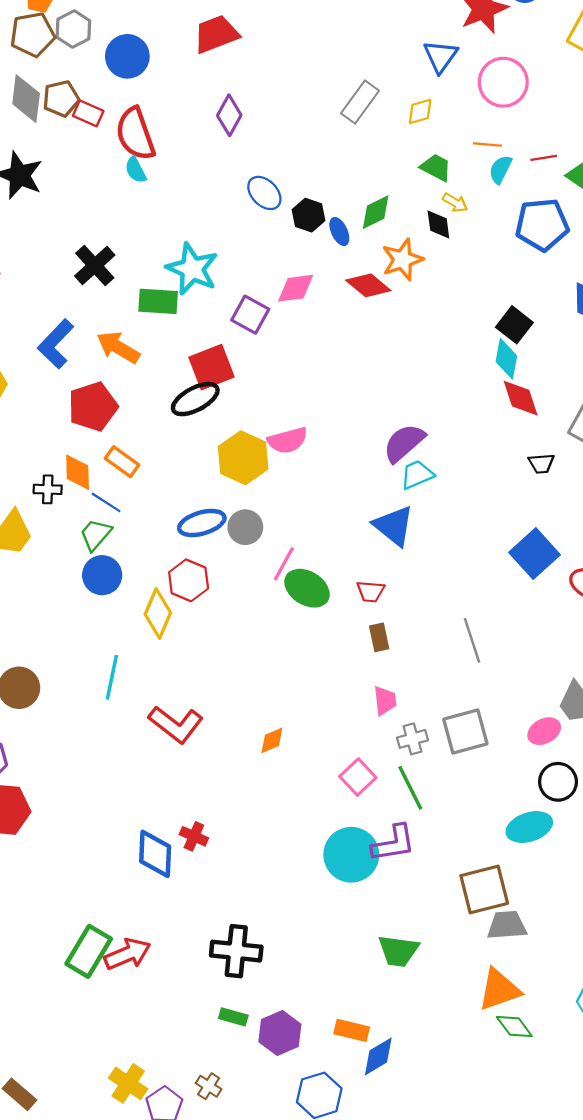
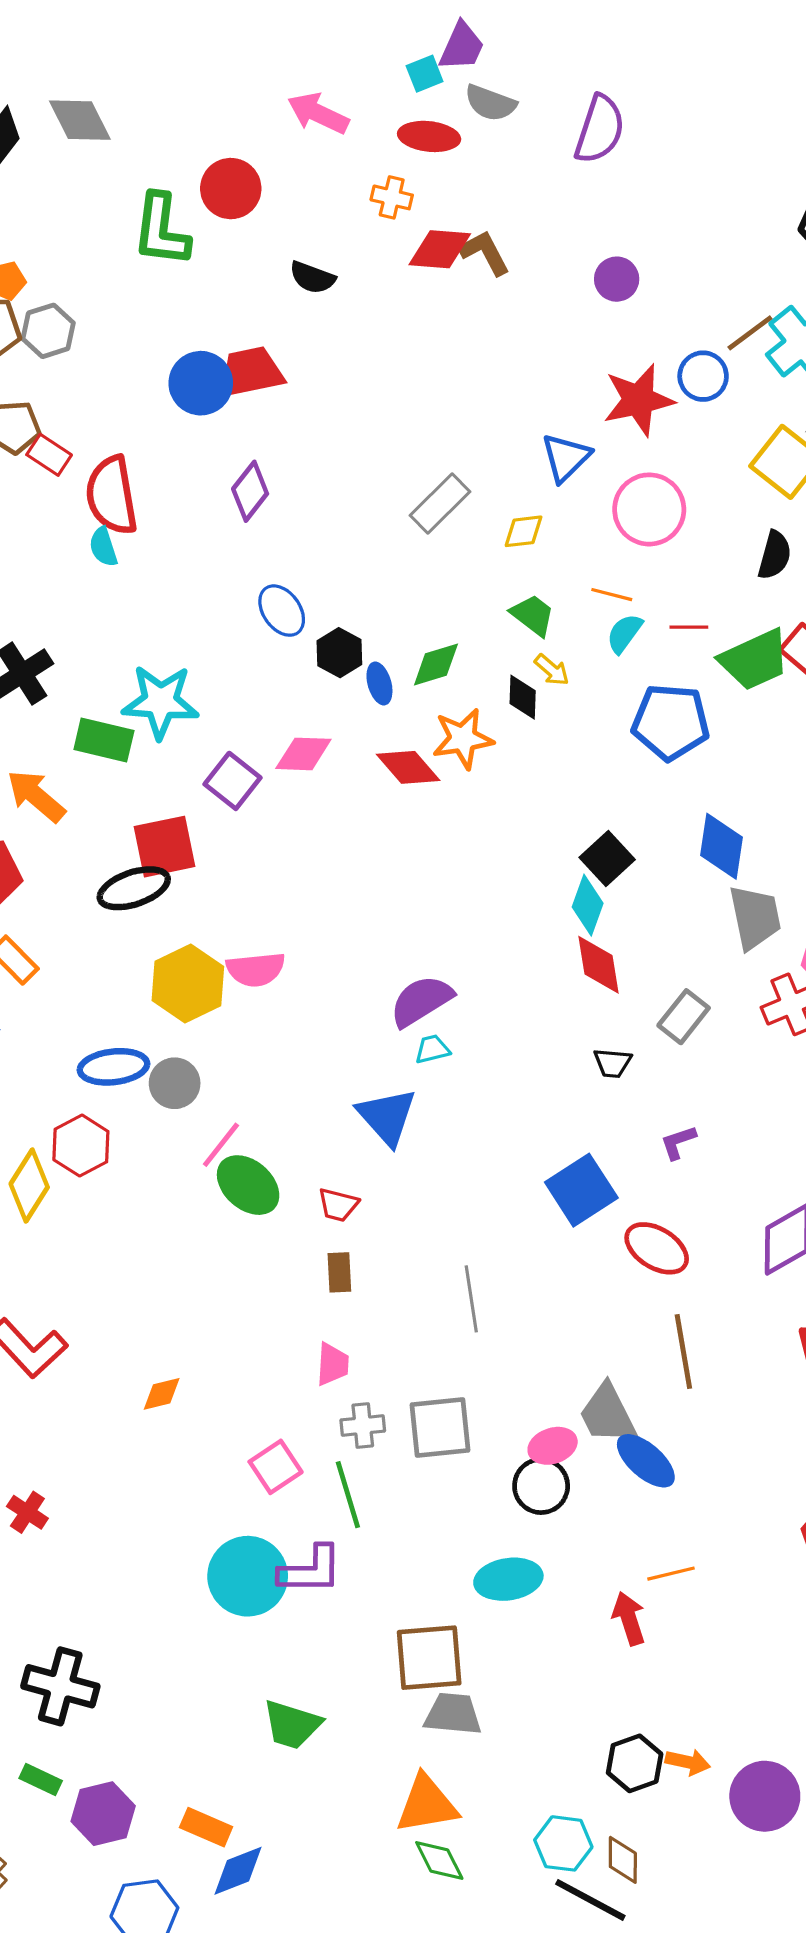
blue circle: (127, 56) -> (201, 383), moved
cyan star: (192, 269) -> (160, 702), turned -30
cyan trapezoid: (417, 475) -> (432, 1049), size x0.7
black circle: (558, 782) -> (541, 1486), moved

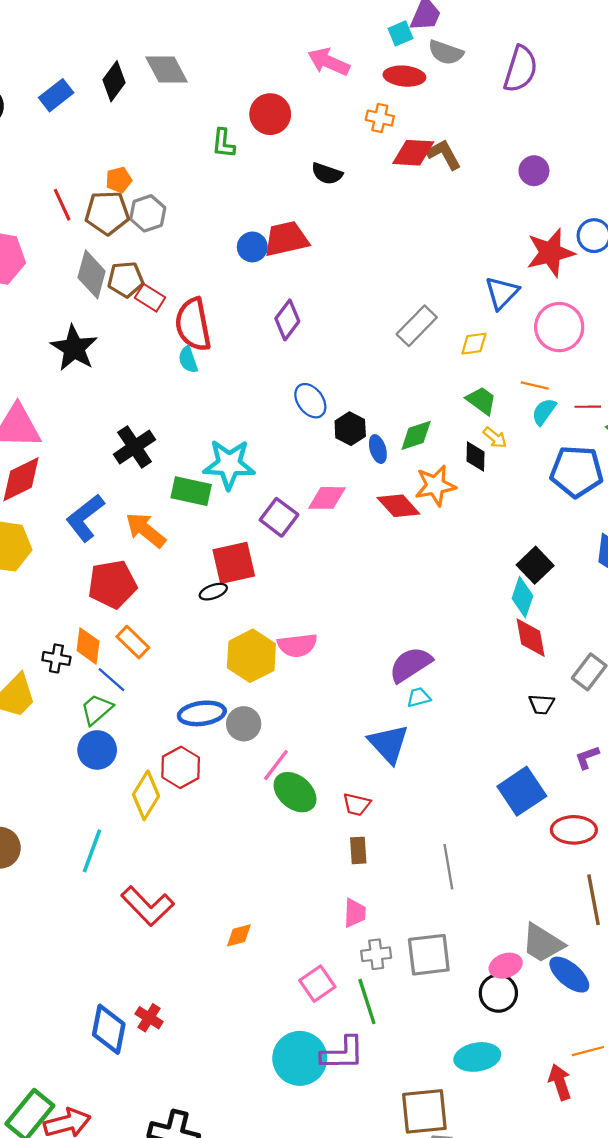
green L-shape: (161, 230) -> (223, 143), size x0.6
blue circle: (201, 383) -> (252, 247), size x0.7
black ellipse: (134, 888) -> (213, 592), size x0.6
red ellipse: (657, 1248) -> (574, 830), turned -30
gray trapezoid: (607, 1414) -> (543, 943), turned -30

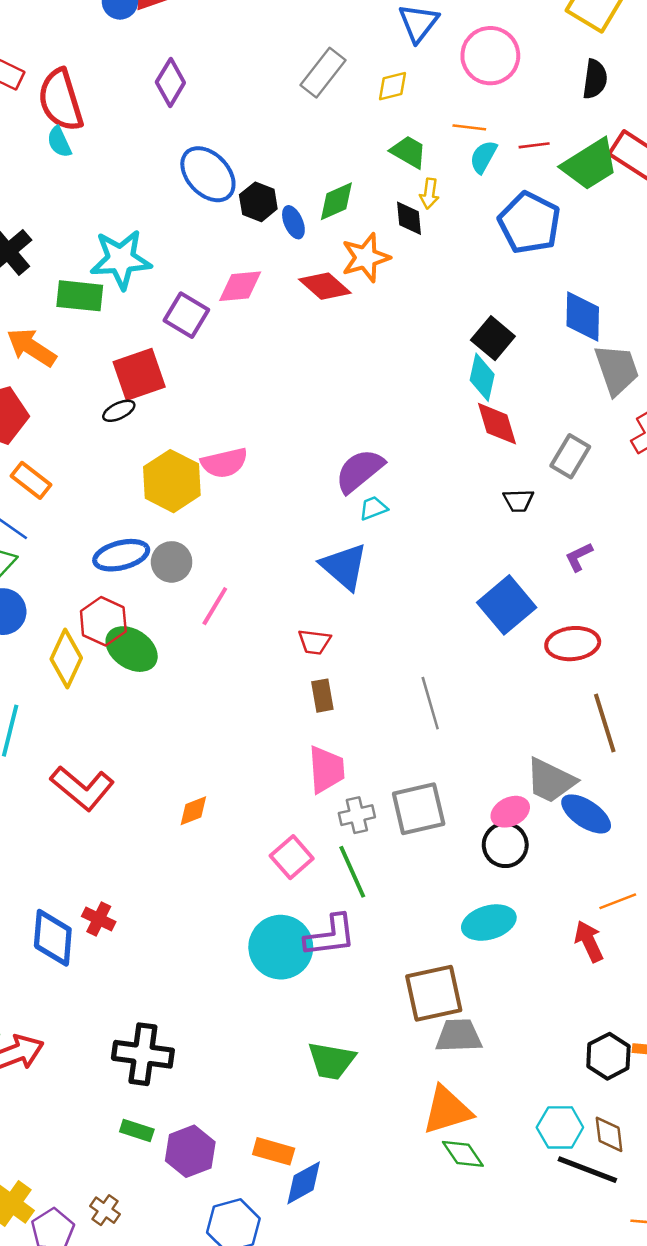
blue ellipse: (310, 401) -> (208, 174), size x1.4
yellow arrow: (495, 438) -> (429, 194), turned 65
blue pentagon: (577, 471) -> (529, 223), turned 30
green ellipse: (295, 792) -> (132, 649), moved
pink trapezoid: (355, 913) -> (326, 769), size x1.4

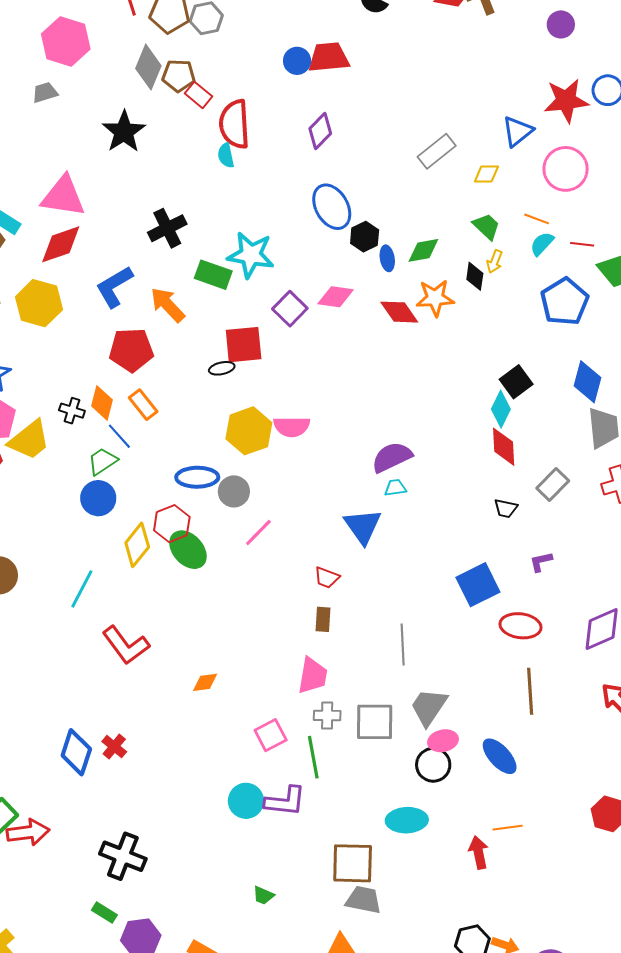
gray trapezoid: (551, 781) -> (429, 707), moved, turned 84
cyan circle: (281, 947) -> (246, 801), size x0.7
green trapezoid: (331, 1061) -> (263, 895), size x0.6

